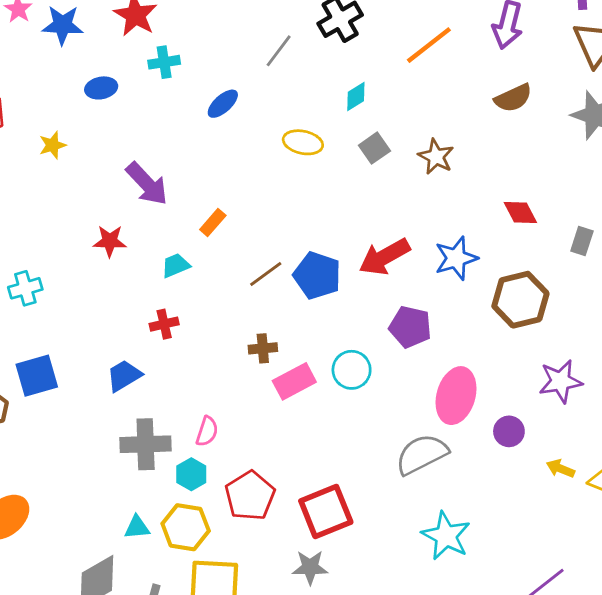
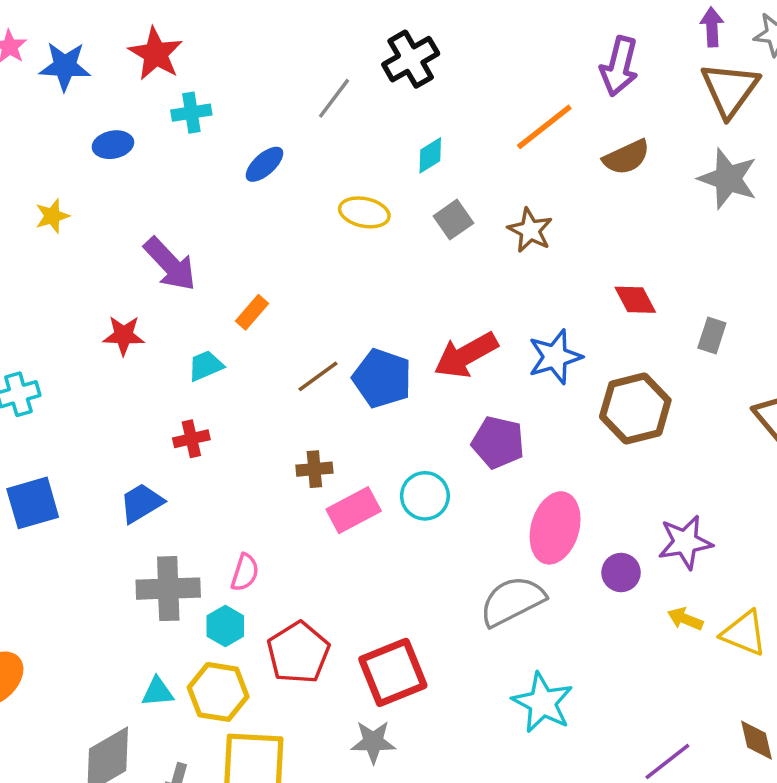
orange line: (429, 45) -> (544, 127), moved
purple star: (560, 381) -> (685, 542), moved

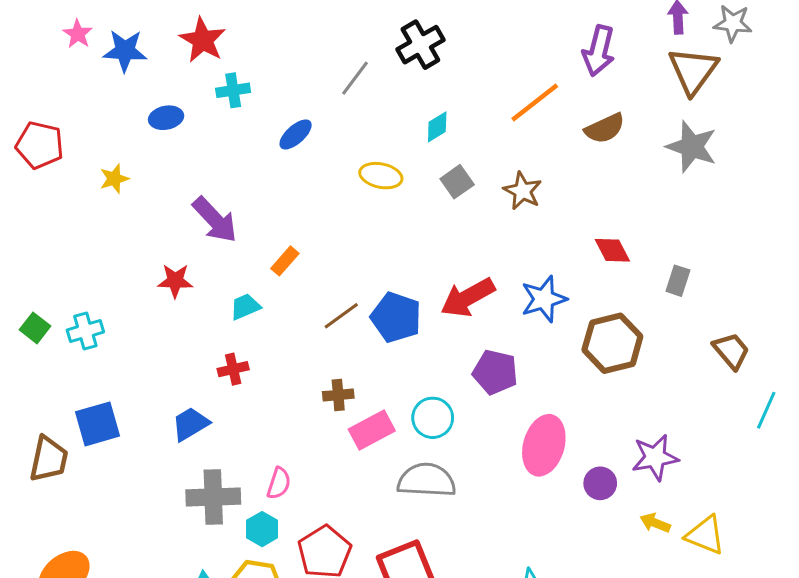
gray semicircle: (512, 601) -> (427, 480), moved, turned 30

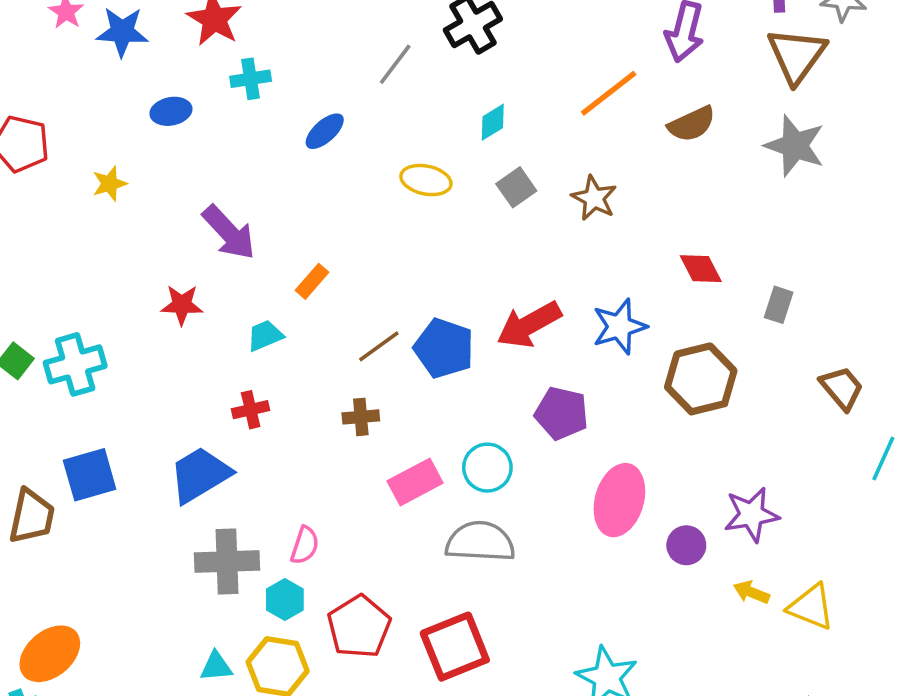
cyan cross: (85, 331) -> (75, 364), size x1.4
brown cross: (338, 395) -> (361, 417), moved
blue trapezoid: (190, 424) -> (200, 475), size x1.4

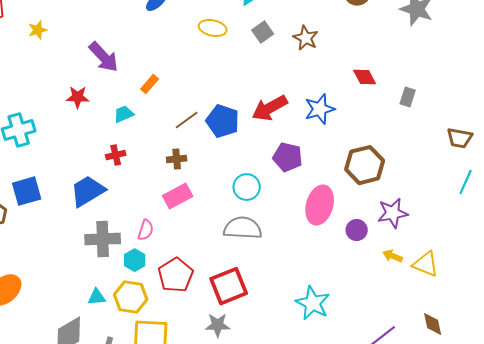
brown hexagon: (701, 379) -> (365, 165), moved
brown trapezoid: (842, 388) -> (460, 138), moved, turned 140
pink rectangle: (415, 482) -> (178, 196), moved

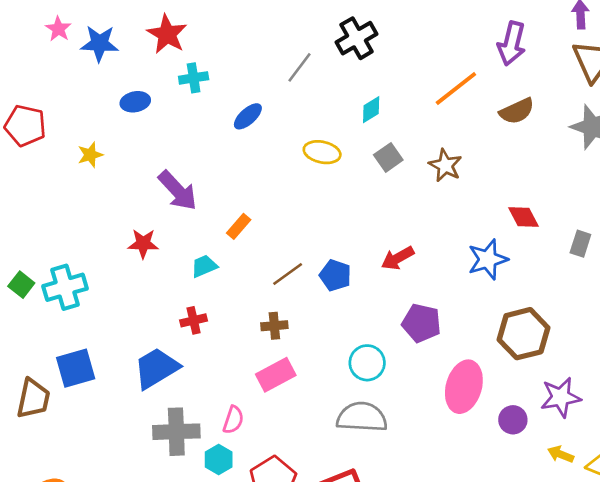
red arrow: (270, 108) -> (398, 258), size x0.7
blue star: (320, 109) -> (488, 259), moved
blue pentagon: (223, 121) -> (335, 275), size x0.7

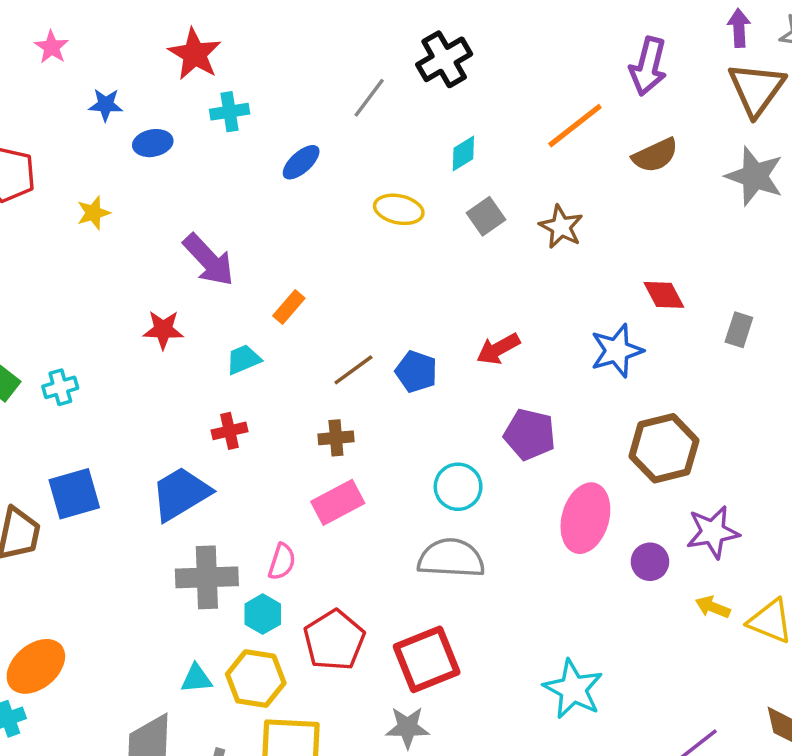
blue star: (99, 43) -> (106, 105), moved, size x0.7
cyan cross: (65, 287) -> (60, 387), size x0.6

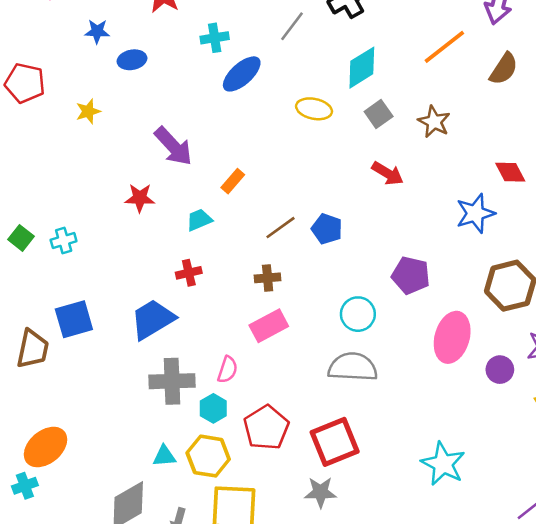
cyan cross: (230, 112) -> (215, 38), moved
cyan diamond: (463, 154) -> (362, 68), size x1.6
brown semicircle: (655, 155) -> (504, 69), turned -32
blue ellipse: (301, 162) -> (242, 74), size x1.4
red arrow: (498, 349) -> (388, 173), moved, turned -120

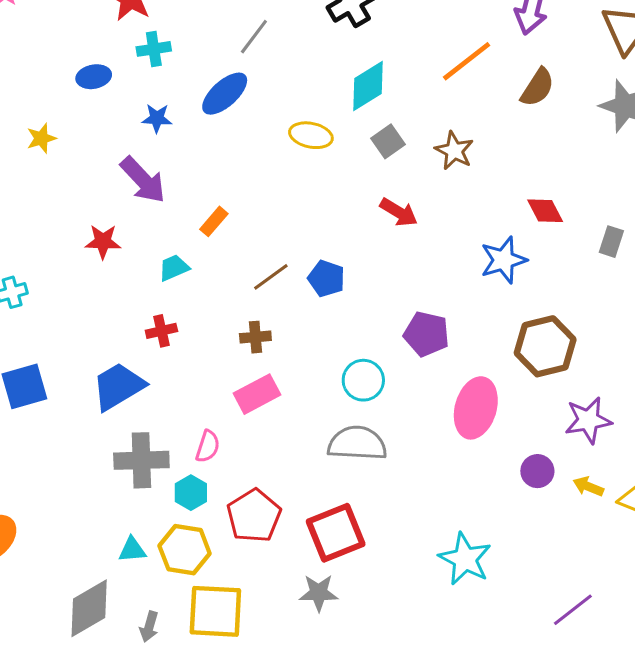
gray line: (292, 26) -> (254, 37), moved
blue star: (97, 31) -> (157, 118), moved
cyan cross: (215, 38) -> (154, 49), moved
purple circle: (500, 370) -> (537, 471), moved

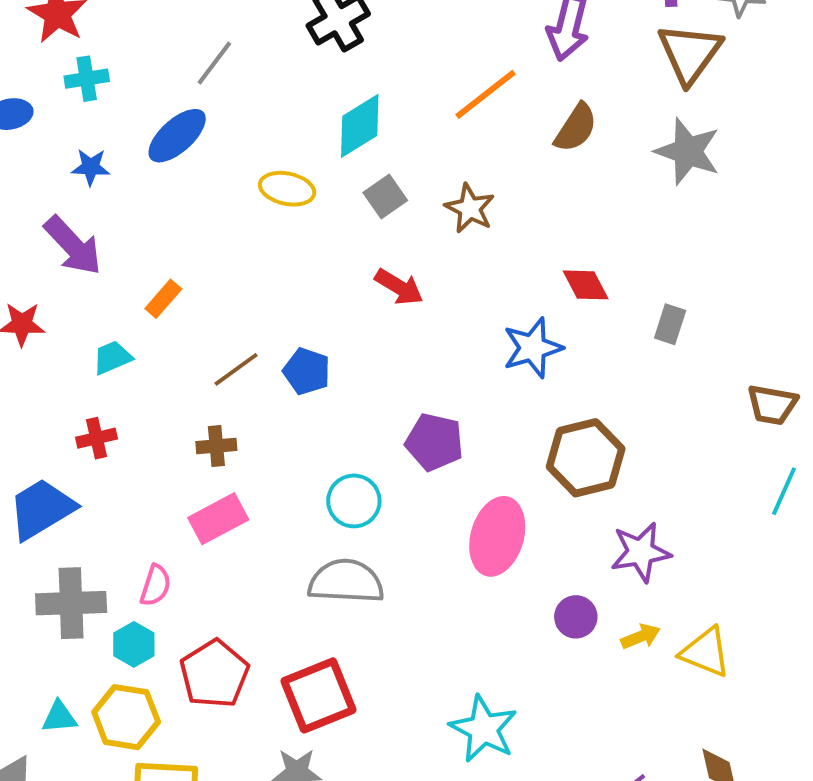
yellow arrow: (588, 486) -> (641, 637), turned 136

